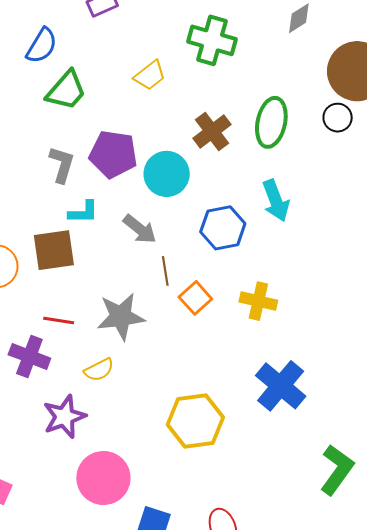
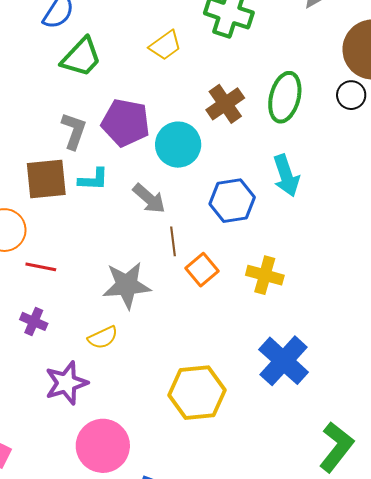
brown square: (54, 250) -> (46, 179), moved
red line: (59, 320) -> (41, 267), moved
purple cross: (29, 356) -> (34, 321), size x0.7

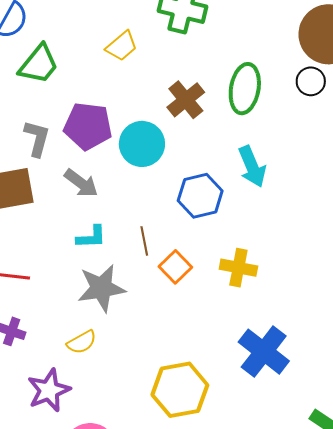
cyan L-shape: (93, 179) -> (91, 237), moved
gray arrow: (149, 199) -> (81, 183), moved

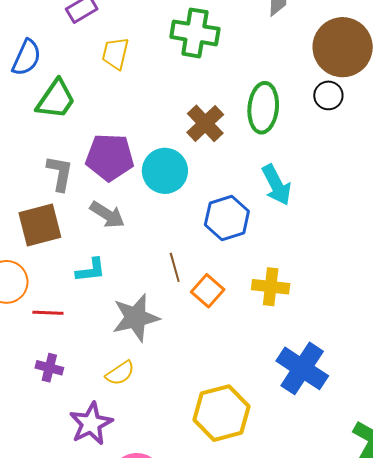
yellow trapezoid: (122, 46) -> (115, 53), moved, turned 148
cyan L-shape: (91, 237) -> (91, 270), moved

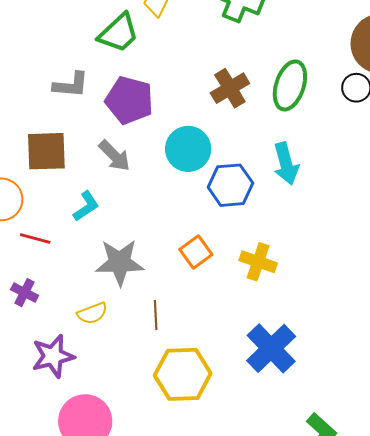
green trapezoid: (56, 99) -> (119, 33), moved
cyan circle: (165, 171) -> (188, 149), moved
gray L-shape: (60, 173) -> (71, 85), moved, turned 72
brown line: (175, 267) -> (156, 315), moved
cyan L-shape: (91, 270) -> (86, 206), turned -40

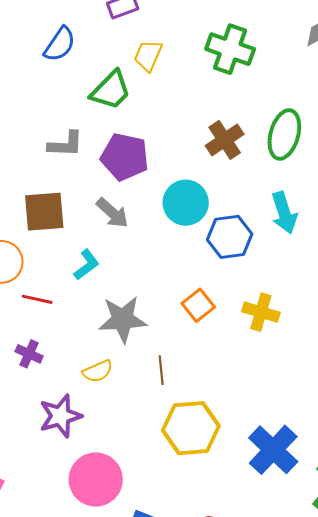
blue cross: (271, 348) -> (273, 450), moved

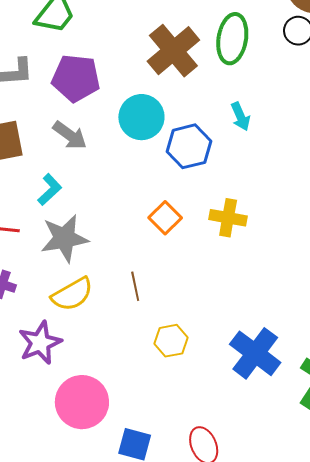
brown cross: (225, 140) -> (173, 51), size x1.4
cyan arrow: (284, 213) -> (241, 117), size x0.7
gray star: (123, 319) -> (64, 238), moved
yellow semicircle: (98, 371) -> (72, 294), size x1.4
yellow hexagon: (191, 428) -> (171, 341), size x0.6

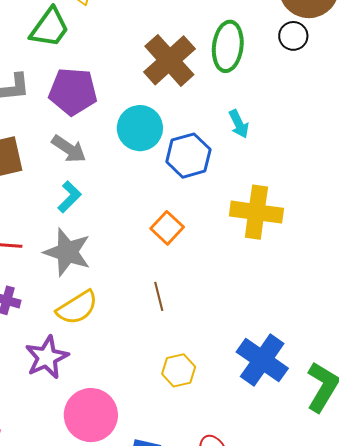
cyan L-shape: (50, 190) -> (69, 197), moved
yellow cross: (228, 218) -> (256, 212), moved, size x1.4
gray star: (64, 238) -> (67, 252), turned 30
brown line: (135, 286) -> (159, 296), moved
yellow hexagon: (171, 341) -> (179, 370), moved

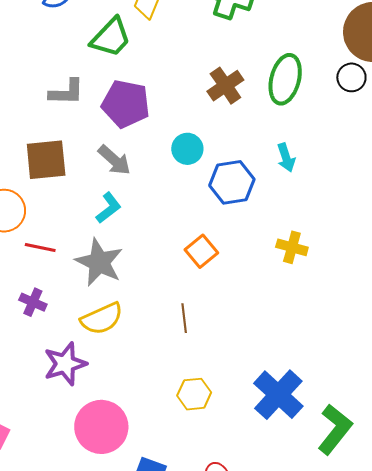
brown cross: (169, 60) -> (225, 86), size x0.7
cyan circle: (140, 128) -> (187, 149), size x0.7
yellow cross: (256, 212) -> (292, 247), size x0.6

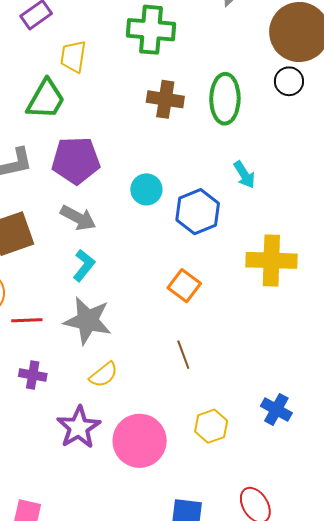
brown cross: (225, 86) -> (165, 99), moved, turned -33
yellow cross: (292, 247) -> (271, 260), size x1.6
yellow semicircle: (102, 319) -> (104, 375), size x0.7
blue cross: (278, 395) -> (276, 410), moved, size x0.6
pink circle: (101, 427) -> (140, 441), moved

